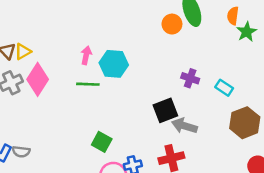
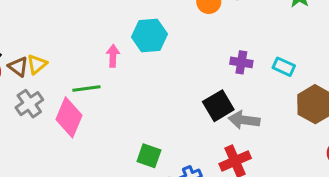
cyan hexagon: (114, 64) -> (149, 35), moved
pink diamond: (38, 79) -> (69, 117), moved
green line: (88, 84) -> (86, 88), moved

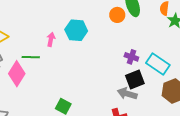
cyan rectangle: (284, 67) -> (158, 64), size x1.6
black square: (218, 106) -> (135, 79), moved

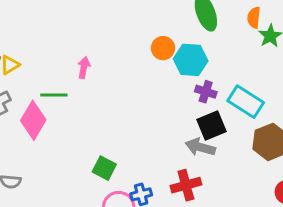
orange circle: (117, 15) -> (163, 48), moved
cyan hexagon: (76, 30) -> (191, 60), moved

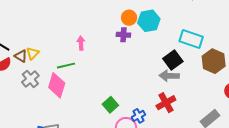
purple cross: (206, 92) -> (123, 35), moved
green square: (104, 168) -> (110, 105), turned 35

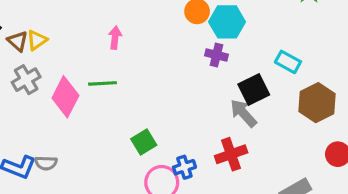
purple cross: (123, 35) -> (216, 55), moved
cyan rectangle: (191, 39) -> (288, 62), size x0.7
green line: (66, 66) -> (102, 83), moved
gray arrow: (169, 76) -> (243, 113), turned 36

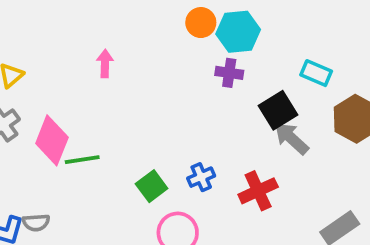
green line: (102, 83) -> (82, 160), moved
gray arrow: (243, 113) -> (291, 138), moved
blue cross: (184, 167) -> (201, 177), moved

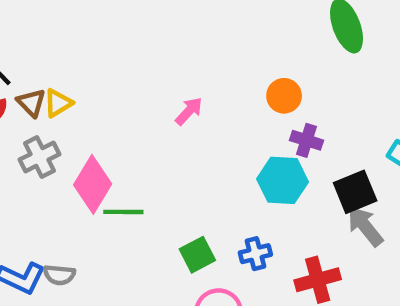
orange circle: (201, 23) -> (284, 96), moved
cyan hexagon: (238, 32) -> (283, 180), moved
pink arrow: (105, 64) -> (189, 111), moved, turned 32

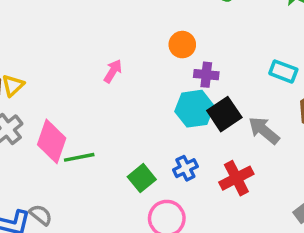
black square: (355, 192) -> (224, 114), moved
gray semicircle: (59, 275) -> (41, 215), turned -135

